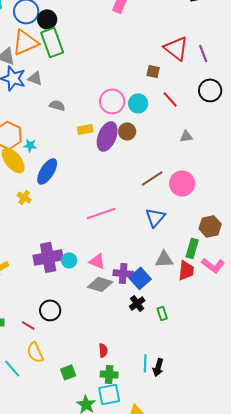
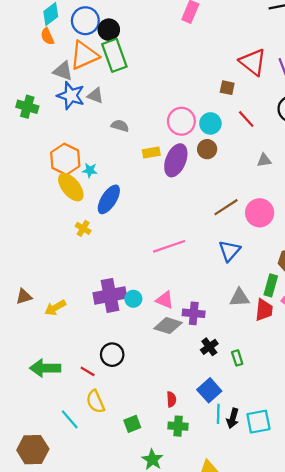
brown circle: (127, 131) -> (207, 149), moved
blue square: (140, 278) -> (209, 390), moved
cyan square: (109, 394) -> (258, 422), moved

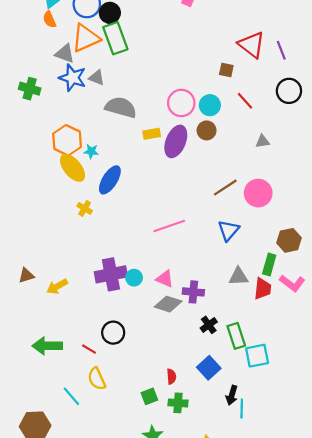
gray semicircle: (120, 126) -> (121, 107), size x1.8
green rectangle: (237, 358) -> (236, 336), size x1.6
cyan line: (218, 414) -> (242, 408), moved
cyan square: (258, 422) -> (257, 356), moved
green square: (132, 424) -> (149, 396), moved

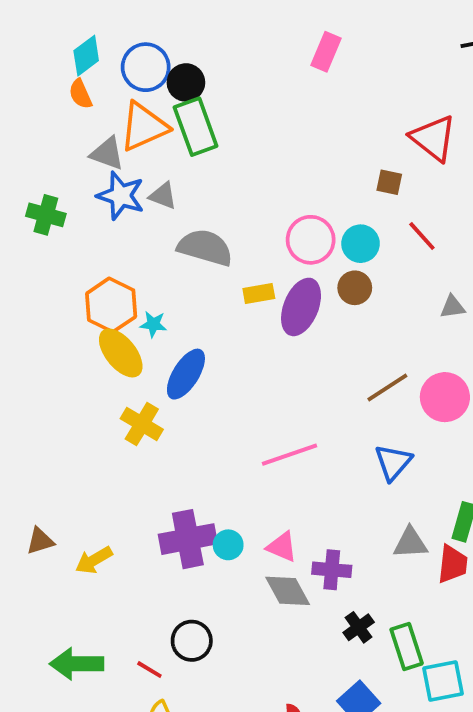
yellow cross: (85, 208) -> (142, 424), size x1.5
gray diamond: (168, 304) -> (288, 591), turned 44

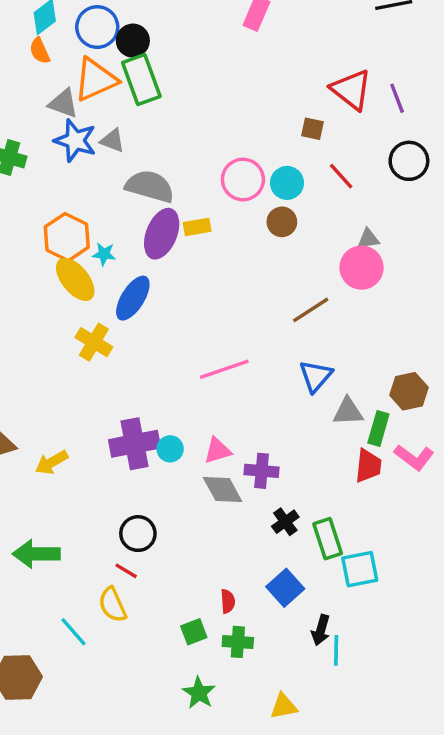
purple ellipse: (301, 307) -> (162, 234), moved
pink circle: (445, 397) -> (362, 268), moved
gray triangle: (410, 543) -> (348, 412), moved
pink triangle: (282, 547) -> (218, 451), turned -40
red line: (149, 670) -> (126, 571), moved

